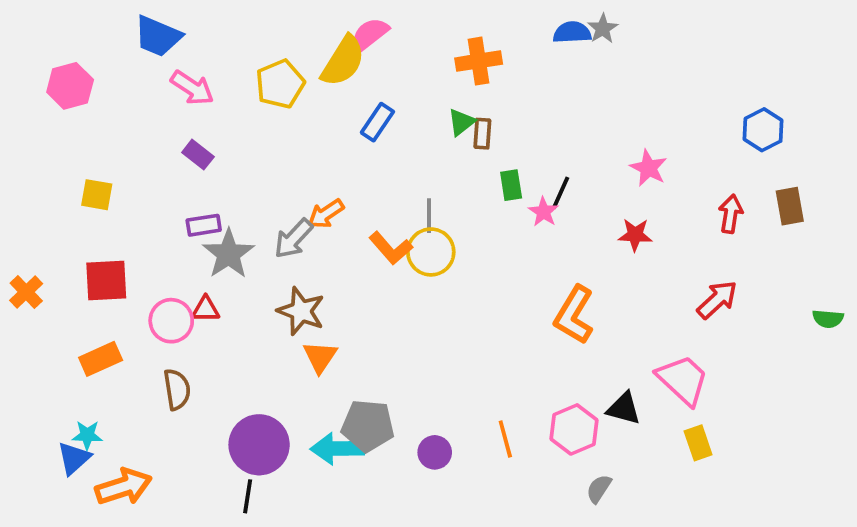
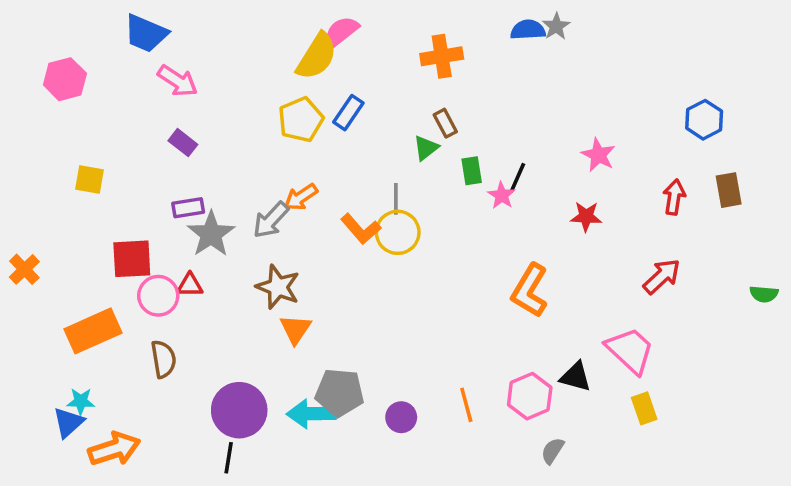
yellow pentagon: (280, 84) -> (301, 120), moved
green triangle: (461, 122) -> (426, 148), moved
brown rectangle: (482, 134) -> (445, 123), turned -32
red square: (106, 281) -> (132, 259), moved
orange rectangle: (101, 359) -> (93, 331), size x1.4

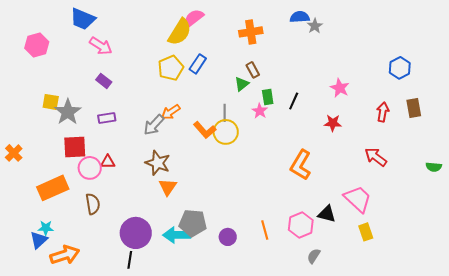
gray star: (556, 26) -> (315, 26), moved
pink star: (502, 195) -> (260, 111), moved
gray star: (211, 234) -> (68, 112), moved
red arrow: (662, 276) -> (376, 157), turned -100

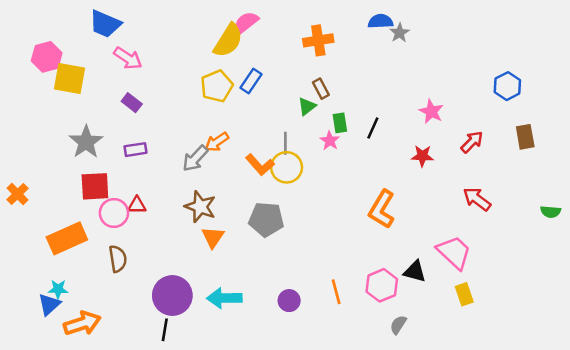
yellow square: (51, 102) -> (70, 78), moved, size x1.5
red arrow: (383, 112) -> (472, 142), moved, turned 36
gray pentagon: (193, 223) -> (266, 219), moved

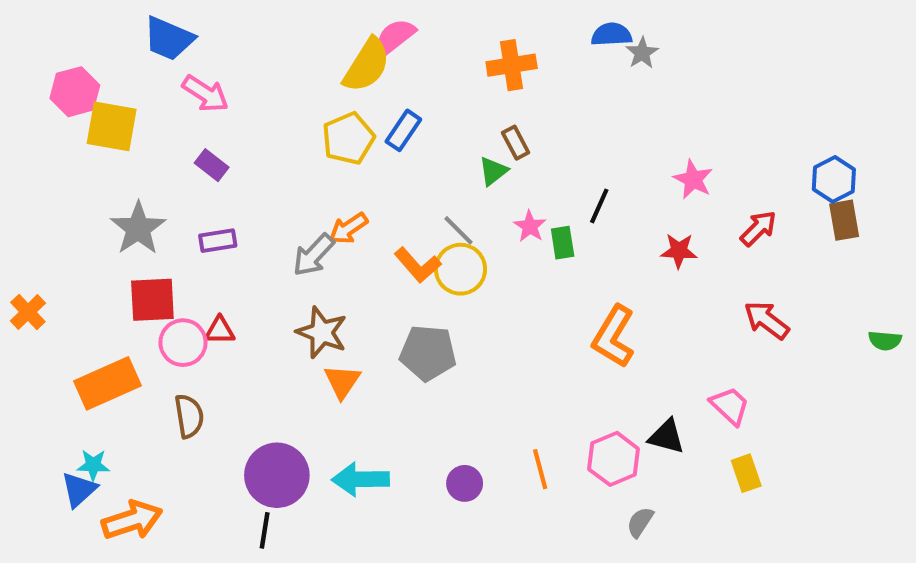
blue hexagon: (507, 86) -> (834, 179), moved
green rectangle: (340, 123) -> (563, 243), moved
gray line: (285, 143) -> (458, 230), turned -45
pink trapezoid: (454, 252) -> (730, 406), size x0.7

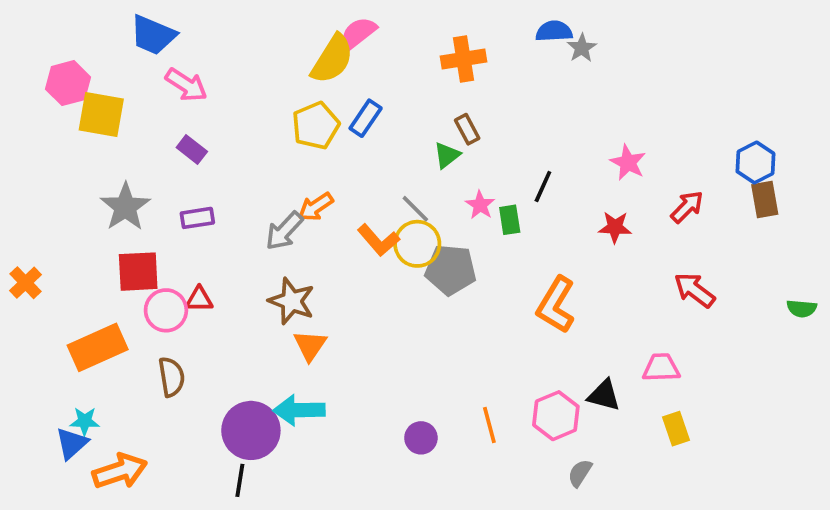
gray pentagon: (428, 353) -> (451, 270), moved
pink trapezoid: (730, 406) -> (661, 368), turned -45
cyan arrow: (361, 479) -> (299, 410), moved

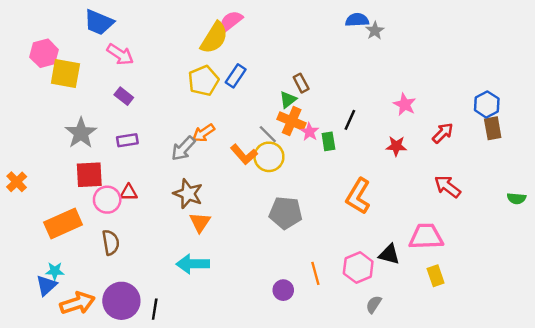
orange cross: (463, 59) -> (292, 121), moved, turned 32
gray pentagon: (451, 270) -> (286, 213), moved
pink trapezoid: (661, 368) -> (426, 237), size x1.4
purple circle: (251, 430) -> (121, 301), moved
purple circle: (421, 438) -> (283, 290), moved

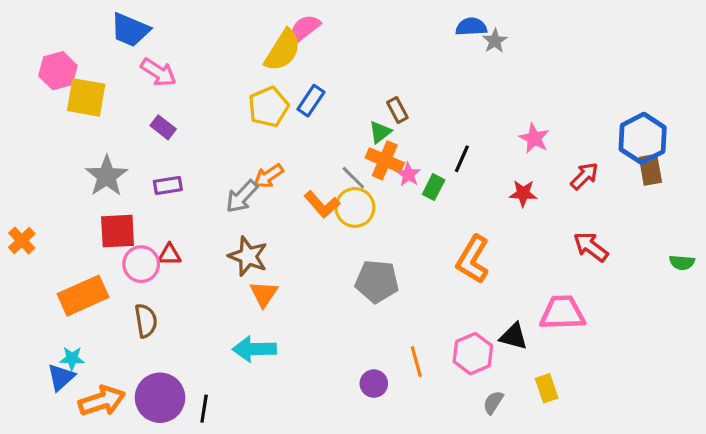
blue hexagon: (487, 104) -> (643, 138), size x1.4
green rectangle: (328, 141) -> (434, 187), turned 36
yellow rectangle: (436, 276) -> (547, 388), moved

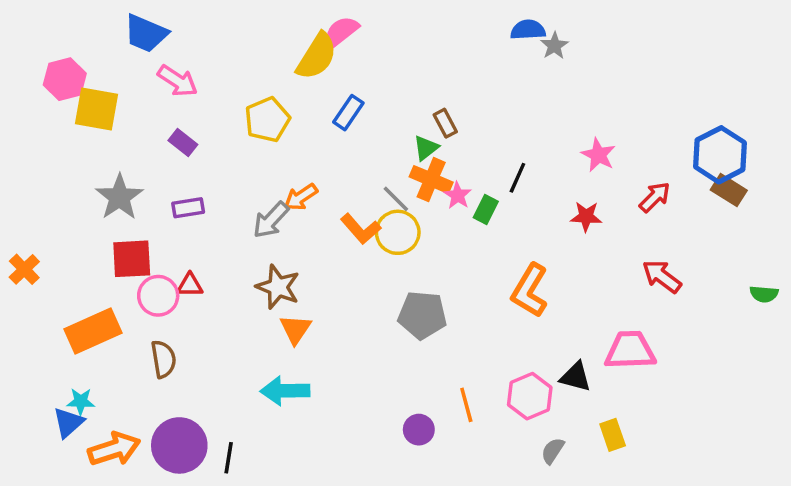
yellow pentagon: (268, 107) -> (267, 120), moved
brown rectangle: (650, 170) -> (729, 190), turned -48

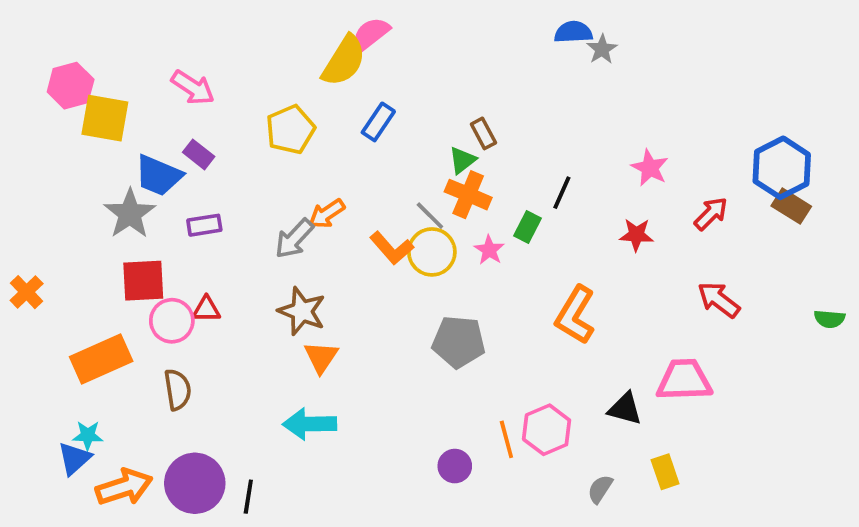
blue trapezoid: (146, 33) -> (158, 175), moved
pink star: (458, 195) -> (489, 250), moved
pink hexagon: (530, 396) -> (547, 430), moved

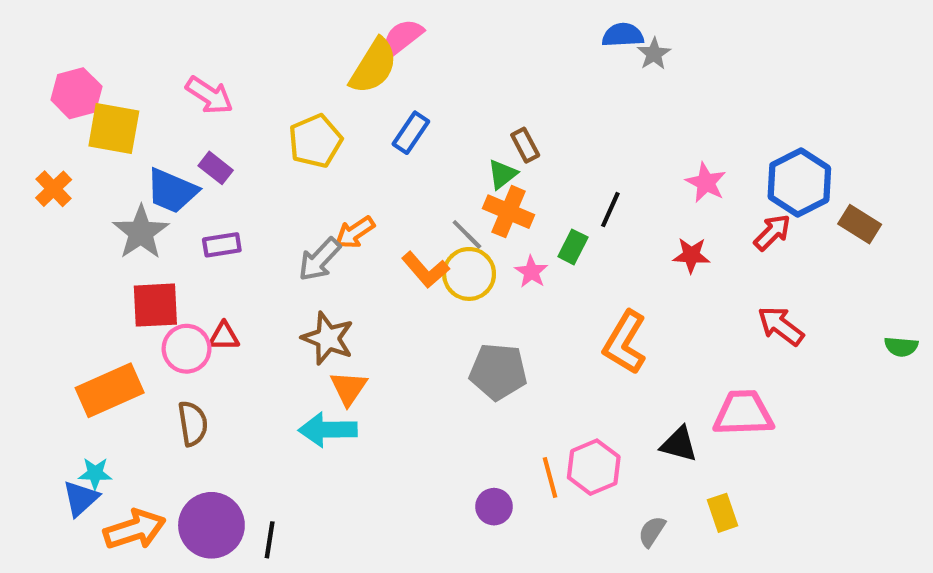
blue hexagon: (782, 168) -> (799, 183), moved
orange cross: (27, 292) -> (54, 189), moved
cyan arrow: (309, 424) -> (328, 430), moved

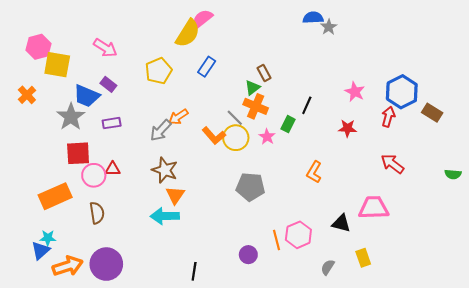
red arrow: (772, 232) -> (388, 117), turned -30
orange L-shape: (625, 342) -> (314, 172), size x0.7
black line: (270, 540) -> (194, 271), moved

